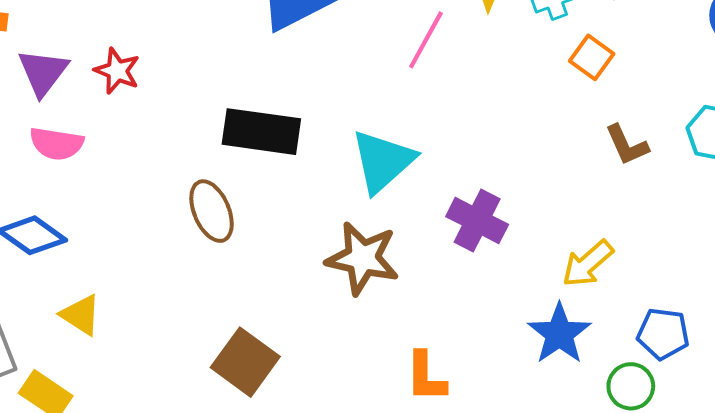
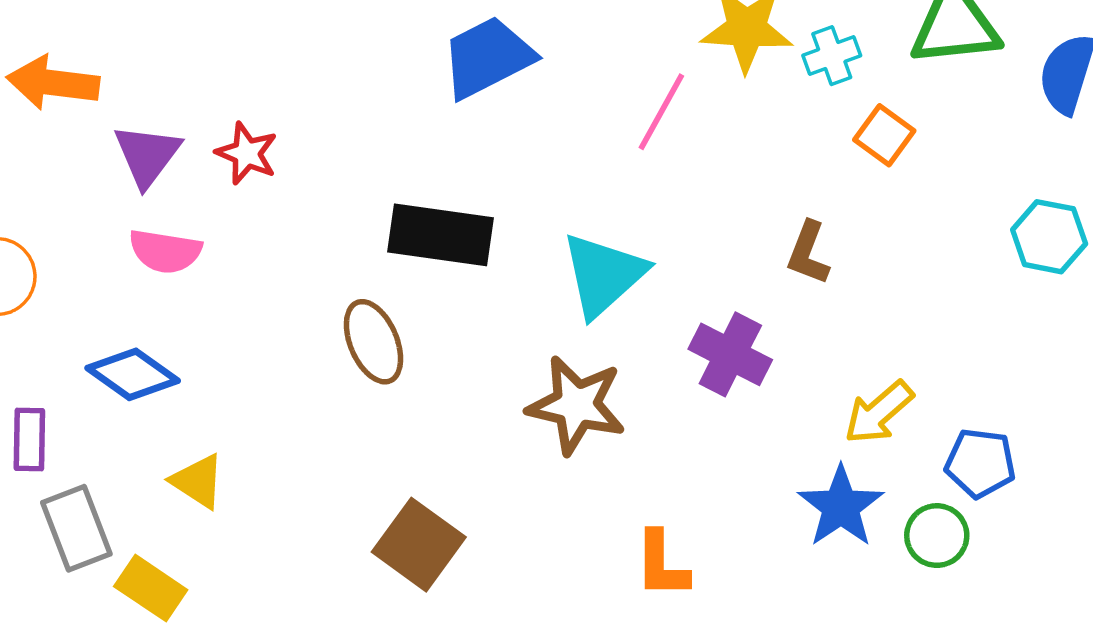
brown L-shape: (627, 145) -> (808, 253), moved, turned 45
blue pentagon: (663, 334) -> (980, 463), moved
green circle: (631, 386) -> (937, 536), moved

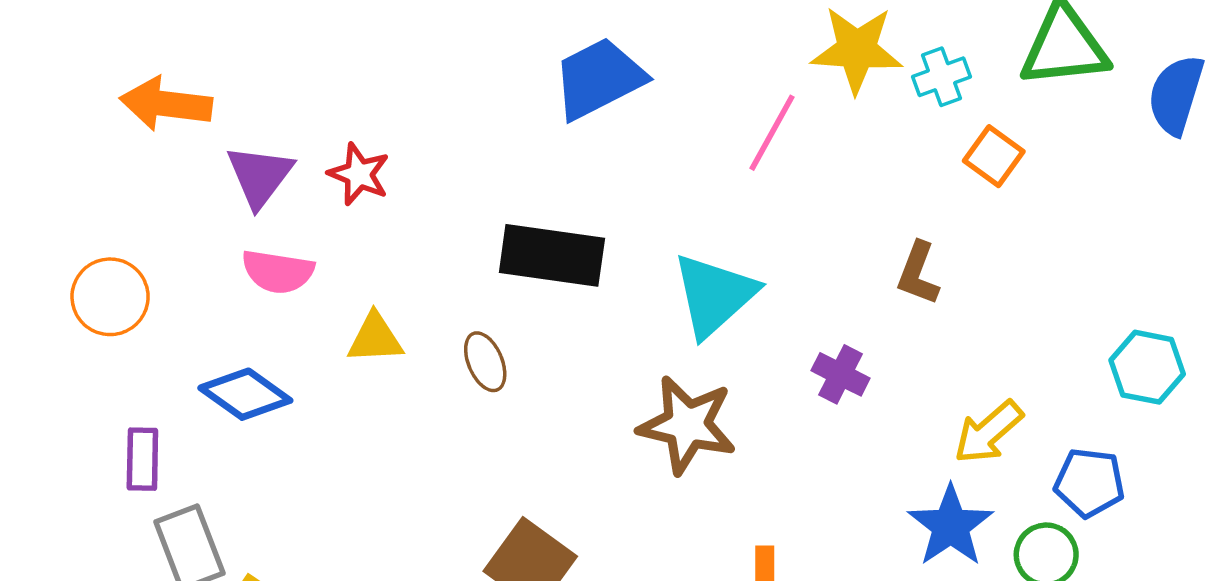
cyan hexagon: (1049, 237) -> (1147, 367), moved
brown ellipse: (373, 342) -> (485, 362), size x0.7
purple cross: (730, 354) -> (841, 374), size x0.7
yellow triangle: (198, 481) -> (375, 338), moved, turned -36

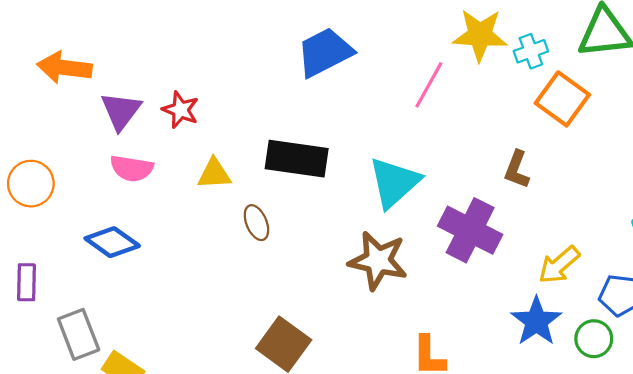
orange square: (994, 156) -> (562, 99), size x1.5
yellow triangle: (375, 338) -> (214, 174), moved
purple cross: (841, 374) -> (470, 230), size x1.8
purple rectangle: (142, 459) -> (27, 282), moved

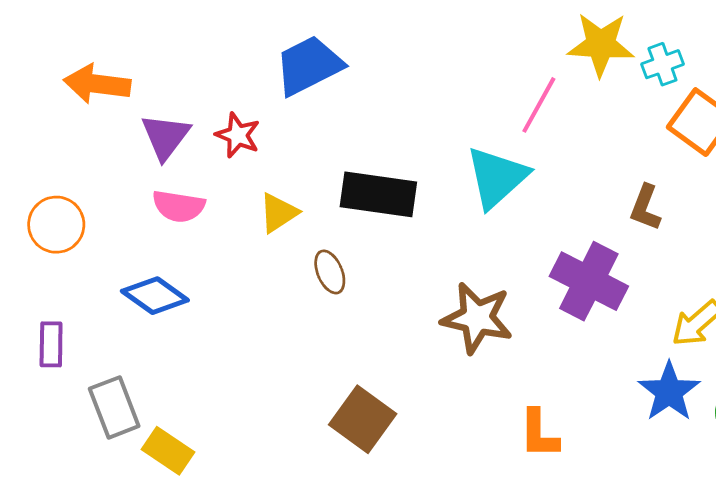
blue trapezoid: (325, 52) -> (309, 66), moved
yellow triangle: (214, 174) -> (279, 213), turned -30
cyan triangle: (394, 182) -> (497, 177), moved

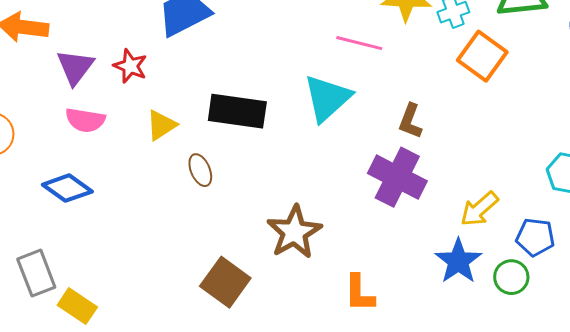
pink line: (539, 105) -> (359, 43), turned 75
brown L-shape: (645, 208) -> (410, 121), moved
brown star: (477, 318) -> (294, 232), moved, turned 30

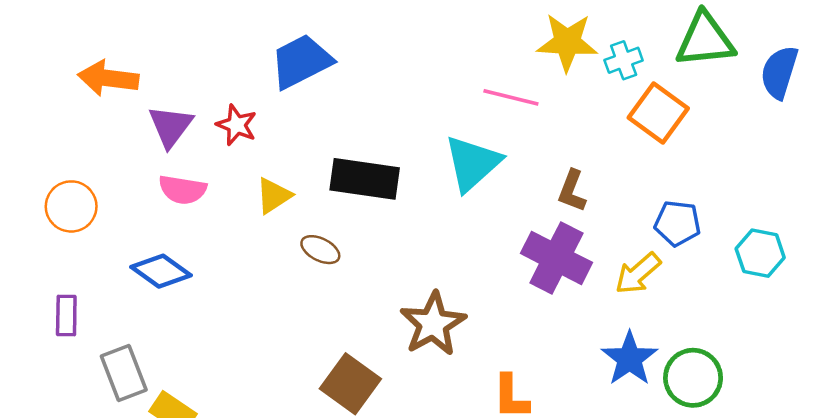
brown ellipse: (200, 170) -> (320, 250), turned -40
yellow arrow: (479, 209) -> (638, 274), moved
blue pentagon: (535, 237) -> (677, 223), moved
green circle: (511, 277) -> (693, 378), size x1.4

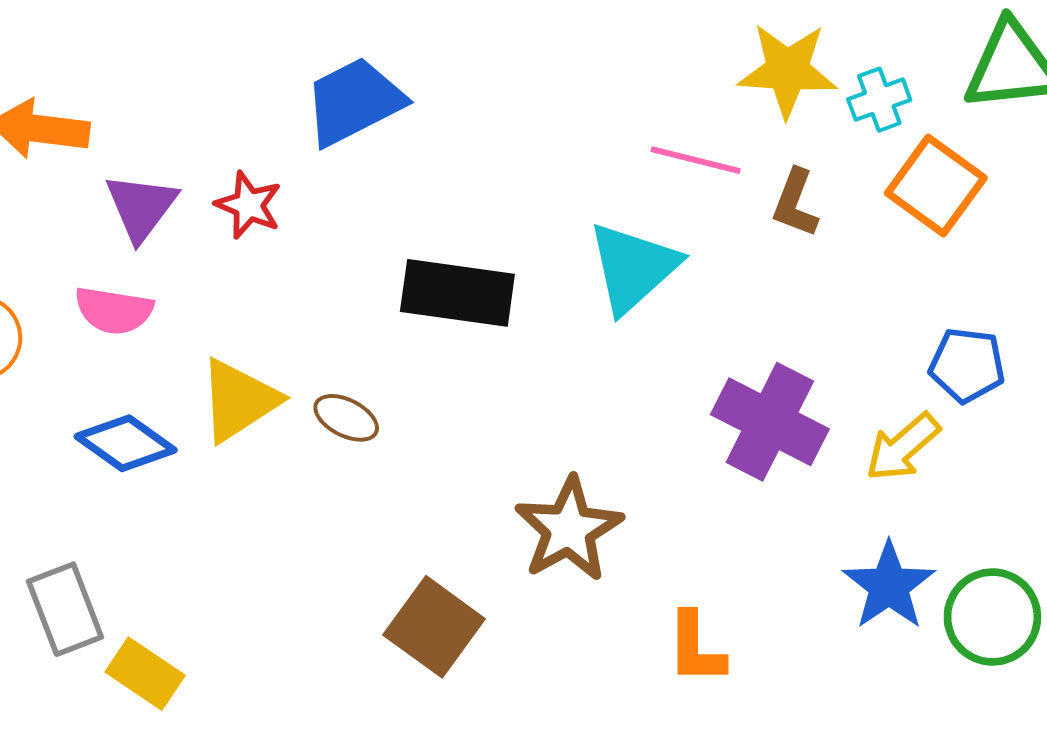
pink semicircle: (183, 190) -> (114, 310), moved
brown L-shape: (572, 191) -> (795, 203), moved
yellow triangle: (274, 196) -> (239, 400), moved, size x1.4
brown ellipse: (320, 250) -> (346, 418), moved

